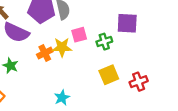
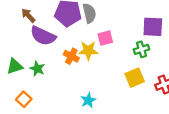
green cross: (104, 42) -> (141, 49), moved
orange cross: (45, 53) -> (71, 56), turned -35

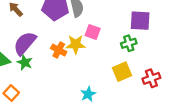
purple semicircle: (43, 36) -> (25, 43), moved, turned 105
pink square: (105, 38) -> (93, 32), turned 35
cyan star: (88, 100) -> (88, 94), moved

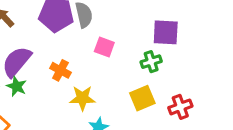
yellow star: (76, 44) -> (82, 98), moved

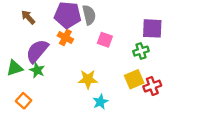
orange cross: (60, 70) -> (65, 37), moved
red cross: (180, 107) -> (152, 86), moved

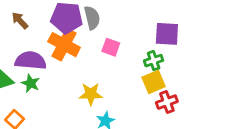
orange cross: (65, 37) -> (64, 45), size x1.6
purple semicircle: (37, 51) -> (31, 61), turned 55
yellow square: (134, 79) -> (154, 82), moved

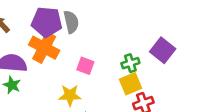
purple square: (167, 34) -> (163, 50), moved, turned 35
pink square: (111, 47) -> (85, 66), moved

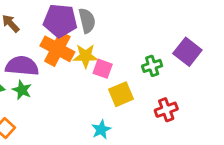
yellow square: (130, 84) -> (121, 94), moved
yellow star: (70, 95) -> (86, 56), moved

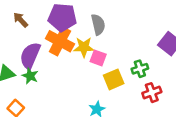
gray semicircle: (87, 21) -> (98, 25), moved
purple semicircle: (22, 66) -> (30, 56), turned -72
green cross: (152, 66) -> (140, 69), moved

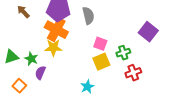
yellow star: (84, 47) -> (53, 48), moved
purple semicircle: (30, 56) -> (40, 73), moved, size x0.6
pink square: (98, 58) -> (100, 44), moved

